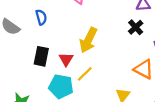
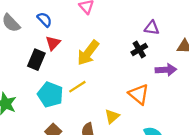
blue semicircle: (41, 17) -> (45, 20), turned -40
red triangle: (66, 59) -> (53, 43), moved

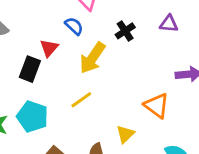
blue semicircle: (45, 20) -> (74, 26), moved
black cross: (139, 50) -> (125, 31), moved
cyan pentagon: (50, 95) -> (32, 117), moved

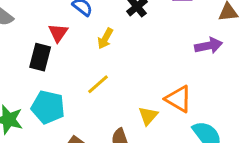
yellow arrow: (92, 58) -> (105, 39), size x0.6
orange triangle: (157, 106) -> (178, 99), moved

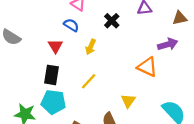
black rectangle: (40, 57) -> (52, 75), moved
orange triangle: (178, 99) -> (147, 67), moved

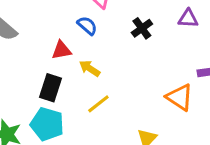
red triangle: (55, 46) -> (62, 50), turned 42
yellow arrow: (91, 47) -> (90, 68), moved, turned 91

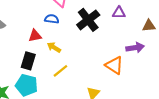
blue semicircle: (87, 26) -> (52, 19), turned -32
black cross: (142, 28) -> (88, 20), size x1.6

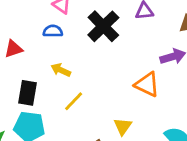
red triangle: (35, 36) -> (13, 49), moved

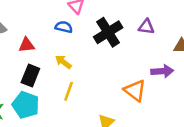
red triangle: (13, 49) -> (27, 45), moved
yellow line: (74, 101) -> (69, 91), turned -36

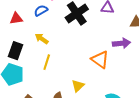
blue semicircle: (64, 27) -> (41, 10), turned -40
red triangle: (27, 45) -> (16, 18), moved

